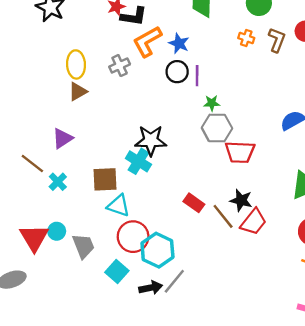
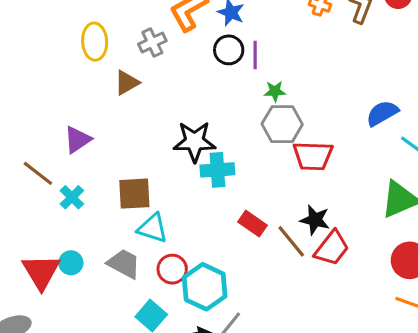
brown triangle: (78, 92) -> (127, 83), moved
cyan cross: (138, 161) -> (217, 170), moved, turned -35
red circle: (133, 237) -> (172, 269), size x0.7
gray trapezoid: (83, 246) -> (124, 264), moved, turned -40

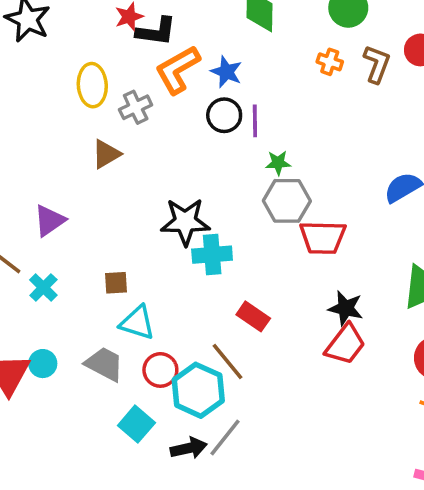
yellow ellipse: (95, 42) -> (92, 85), moved
brown square: (134, 194) -> (116, 283), size x0.6
black star: (315, 220) -> (346, 308), moved
brown line: (291, 241) -> (227, 362), moved

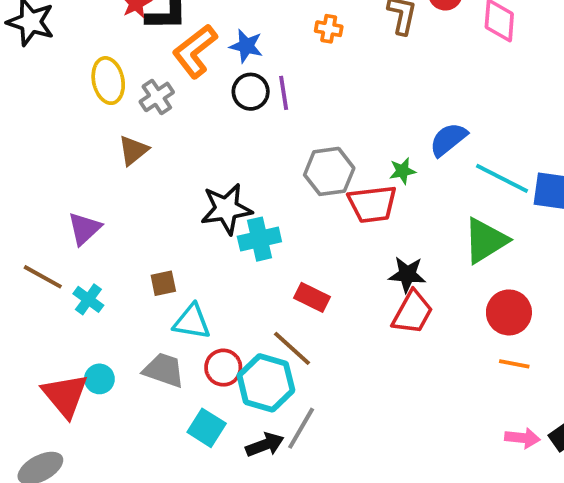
orange cross: (330, 62) -> (329, 29), moved
green star: (278, 163) -> (402, 171), moved

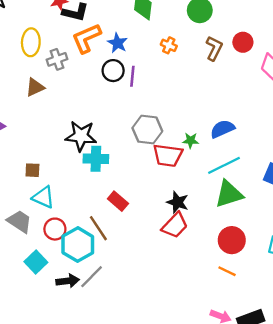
cyan line: (502, 178) -> (224, 165), moved, turned -68

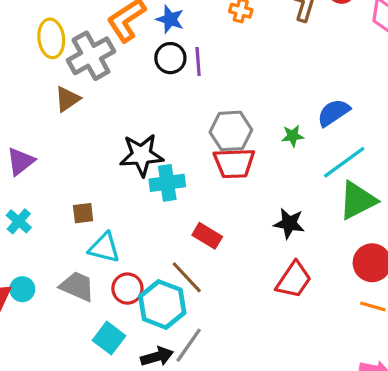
gray cross: (57, 59) -> (91, 56), size x1.6
red trapezoid: (168, 155) -> (234, 163), moved
red trapezoid: (175, 225) -> (294, 280), moved

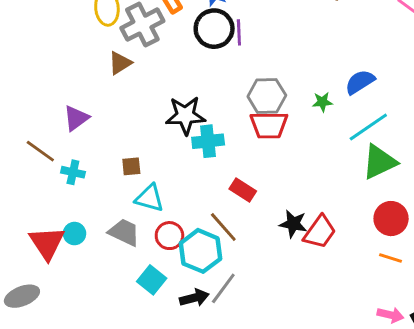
black circle: (170, 58) -> (214, 29), size x1.4
cyan cross: (19, 221) -> (73, 172), turned -30
black star: (289, 223) -> (293, 224), moved

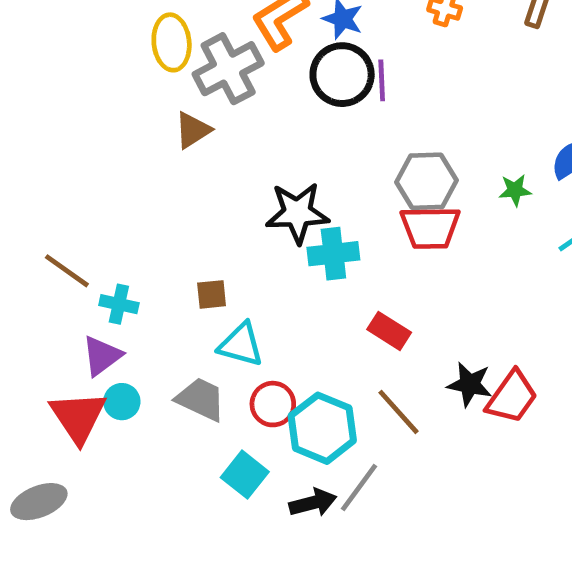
purple triangle: (76, 118) -> (102, 356), moved
brown line: (223, 227) -> (399, 412), moved

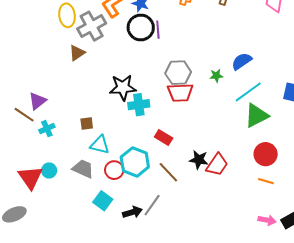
cyan cross: (119, 304) -> (47, 129), turned -35
purple triangle: (102, 356) -> (37, 101), moved
cyan hexagon: (322, 428) -> (135, 162), moved

